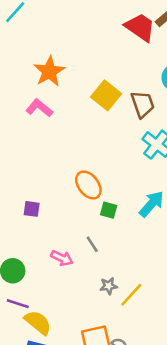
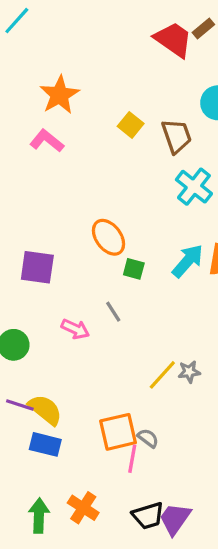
yellow square: (106, 95) -> (131, 125), size x0.7
purple square: (32, 209) -> (37, 267), size x1.6
gray star: (109, 286) -> (189, 372), moved
purple line: (18, 304) -> (20, 405), moved

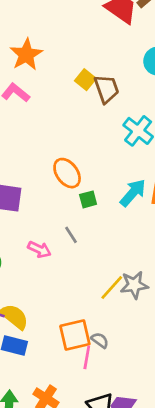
brown trapezoid: (177, 136) -> (107, 89), moved
green square: (134, 269) -> (88, 199), turned -30
gray star: (189, 372) -> (134, 285), size x1.5

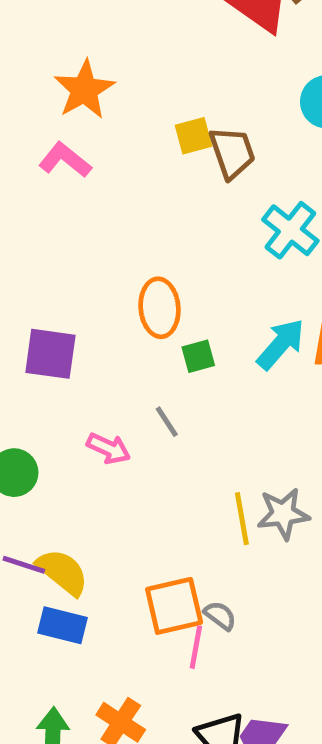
yellow square: (85, 80) -> (193, 136), turned 36
orange ellipse: (67, 173) -> (159, 308), turned 32
yellow line: (112, 288) -> (242, 519), turned -52

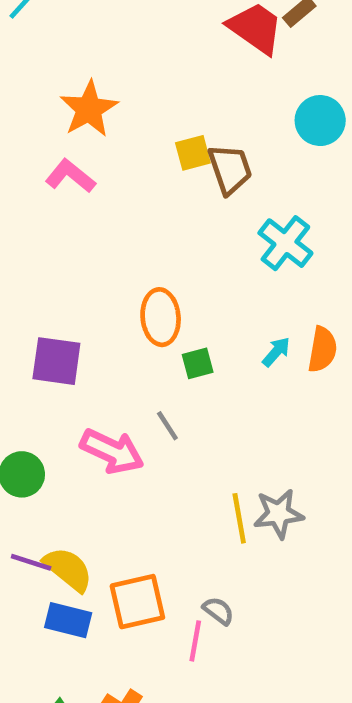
cyan arrow: (281, 344) -> (276, 352), size x0.6
pink arrow: (109, 448) -> (112, 451), size x1.5
orange square: (174, 606) -> (137, 602), moved

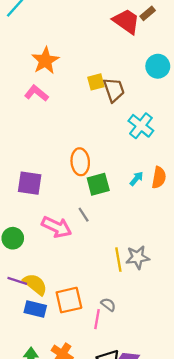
green square: (198, 363) -> (98, 184), size x1.5

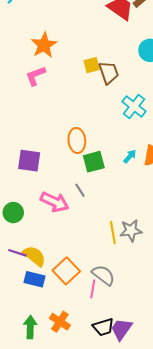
pink L-shape: (36, 93) -> (35, 76), turned -60
orange square: (69, 300) -> (66, 271), turned -30
gray semicircle: (108, 305) -> (103, 275), size x1.6

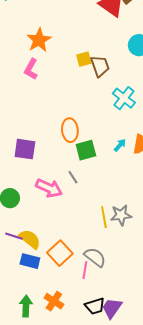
pink L-shape: (35, 76) -> (31, 69), turned -40

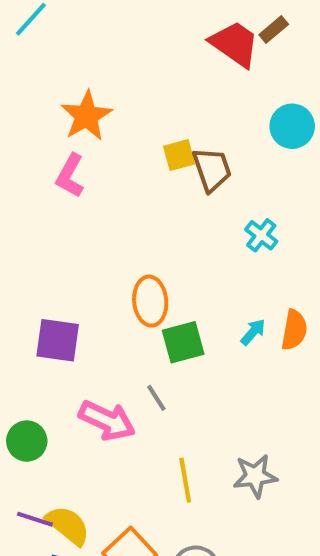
cyan cross: (124, 98) -> (261, 235), size x0.7
yellow line: (104, 217) -> (185, 480), moved

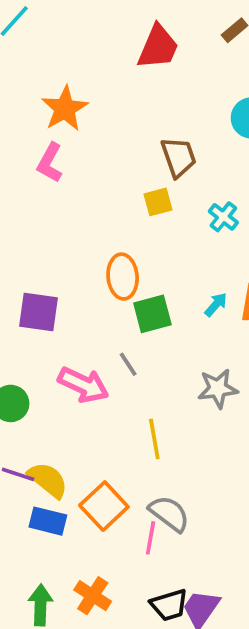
red trapezoid: (235, 44) -> (158, 47), moved, turned 78
yellow square: (179, 155) -> (158, 202), moved
gray star: (255, 476) -> (218, 389), moved

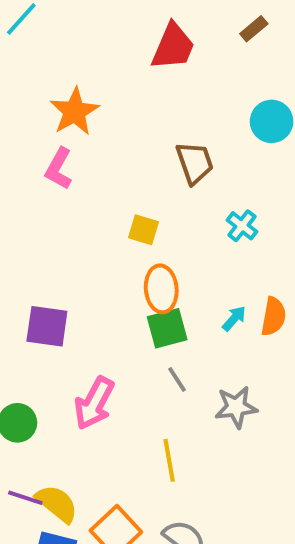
yellow square: (158, 202) -> (143, 230), moved, turned 32
orange ellipse: (123, 277) -> (161, 289), moved
gray line: (128, 364) -> (177, 379), moved
pink arrow: (83, 385) -> (94, 403), turned 93

